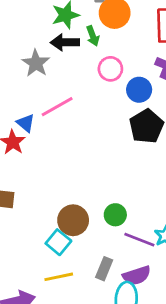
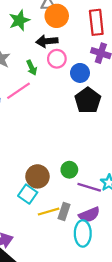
green arrow: (93, 36) -> (32, 68), moved
black arrow: (65, 42) -> (47, 41), moved
yellow line: (59, 277) -> (49, 212), moved

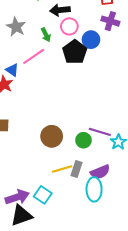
black pentagon: (88, 100) -> (75, 52), moved
green circle: (69, 170) -> (83, 140), moved
purple line: (89, 187) -> (100, 132), moved
cyan square: (28, 194) -> (43, 195), moved

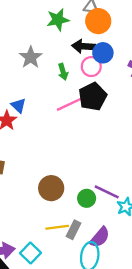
blue circle: (91, 40) -> (103, 53), moved
pink line: (34, 56) -> (70, 104), moved
purple semicircle: (100, 172) -> (100, 237), turned -36

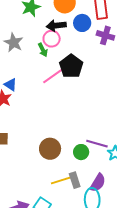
blue circle: (103, 53) -> (82, 23), moved
pink circle: (91, 67) -> (52, 39), moved
gray rectangle: (73, 230) -> (75, 180), turned -35

